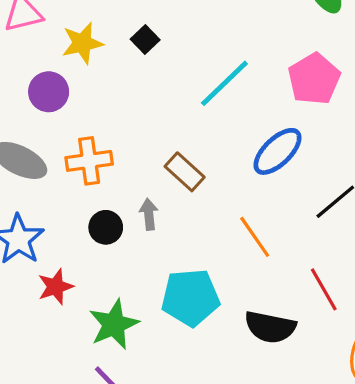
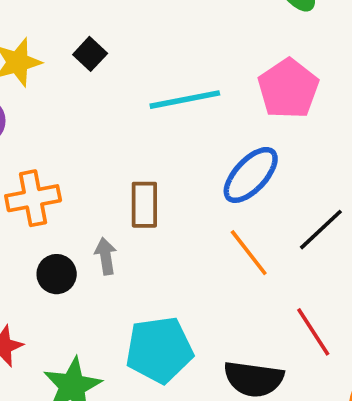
cyan line: (224, 83) -> (185, 100), turned 36
brown rectangle: (185, 172) -> (144, 205), turned 51
orange line: (255, 237) -> (249, 253), moved

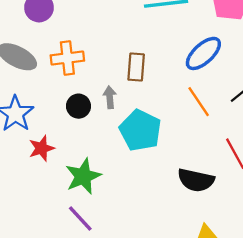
cyan pentagon: (159, 350) -> (140, 130), moved, turned 30

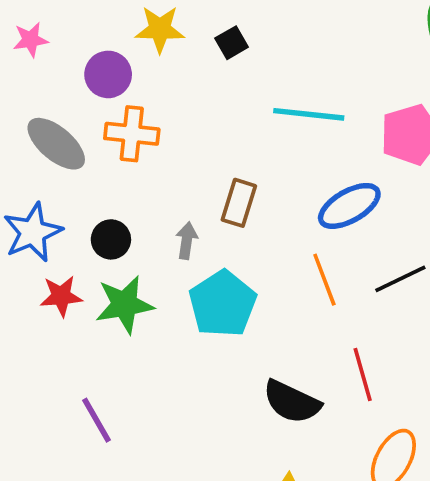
orange cross: (67, 58) -> (132, 134), moved
black circle: (78, 106) -> (111, 239), moved
green star: (83, 176) -> (124, 304), moved

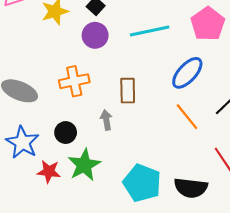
purple circle: (108, 74) -> (95, 35), moved
orange cross: (132, 134) -> (74, 81), moved
red star: (61, 296) -> (49, 172), turned 30
cyan pentagon: (223, 304) -> (142, 183), moved

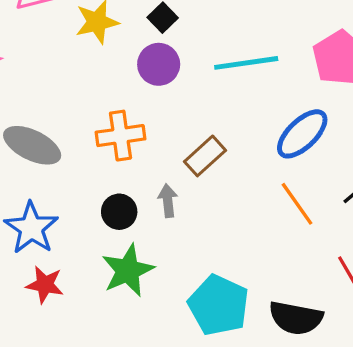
brown rectangle: (128, 91) -> (205, 156), turned 45
black circle: (66, 133) -> (119, 212), moved
red star: (49, 172) -> (45, 285), moved

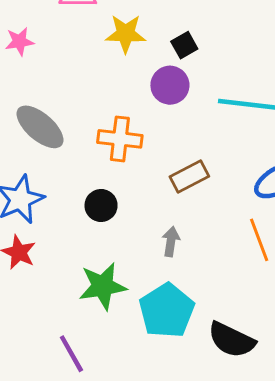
gray arrow: (168, 201) -> (171, 242), moved
green star: (128, 270) -> (103, 286), moved

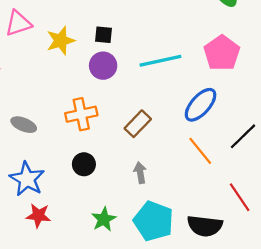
black square: (184, 45) -> (104, 35), turned -36
gray ellipse: (40, 127) -> (24, 125), size x0.7
green star: (103, 286) -> (104, 219), size x0.7

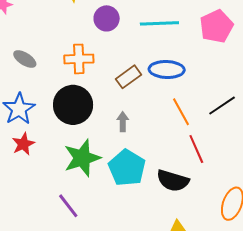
blue ellipse: (201, 105) -> (167, 70), moved, turned 40
black circle: (84, 164) -> (73, 105), size x1.8
red line: (240, 197) -> (196, 149), moved
red star: (38, 216) -> (23, 144), turned 30
green star: (104, 219) -> (82, 158), size x1.6

